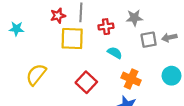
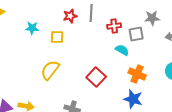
gray star: (134, 18) -> (152, 18), moved
yellow square: (72, 39) -> (57, 37), moved, size x0.6
gray square: (149, 40) -> (136, 34), moved

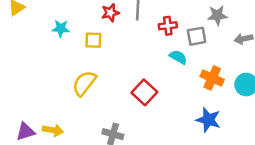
orange cross: (137, 74) -> (212, 78), moved
blue star: (133, 99) -> (208, 120), moved

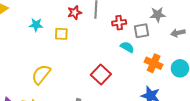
yellow semicircle: (84, 83) -> (41, 74), moved

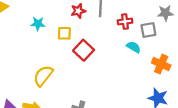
red square: (101, 74) -> (84, 50), moved

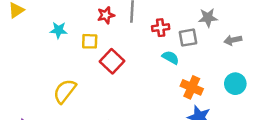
orange cross: (161, 64) -> (192, 87), moved

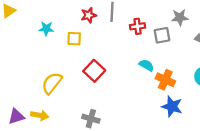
cyan semicircle: (171, 58) -> (146, 65), moved
red square: (112, 61) -> (94, 71), moved

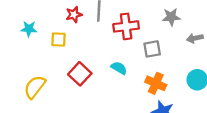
red cross: (138, 26) -> (126, 26), size x1.5
gray square: (162, 35) -> (152, 49), moved
cyan semicircle: (146, 65) -> (119, 68), moved

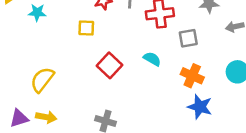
cyan star: (29, 29) -> (37, 12), moved
yellow semicircle: (35, 87) -> (42, 80), moved

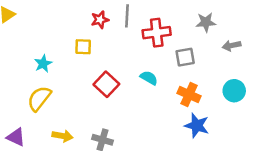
cyan star: (37, 12) -> (43, 64), moved, turned -30
yellow arrow: (46, 117) -> (62, 136), moved
purple triangle: (19, 118) -> (16, 137), turned 42

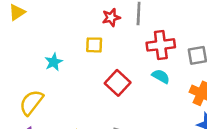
red cross: (157, 33) -> (161, 45), moved
yellow semicircle: (39, 98) -> (31, 102), moved

